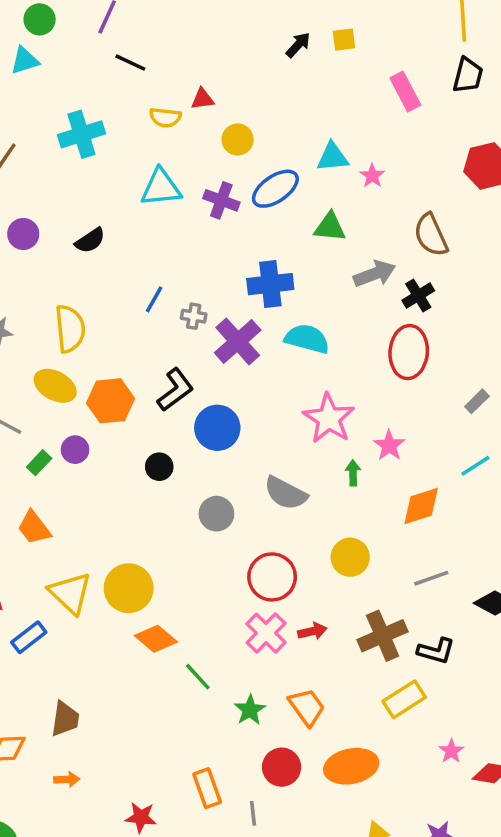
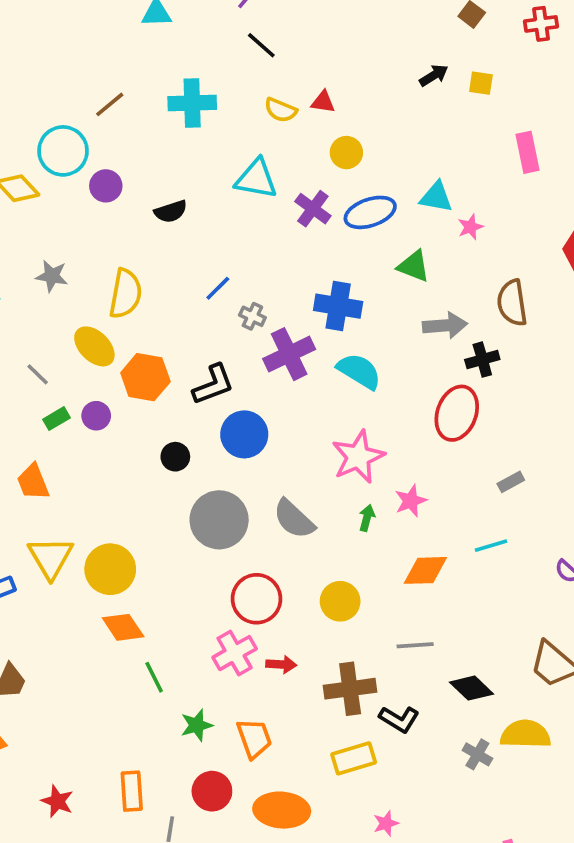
gray circle: (216, 514) -> (219, 520), size x1.6

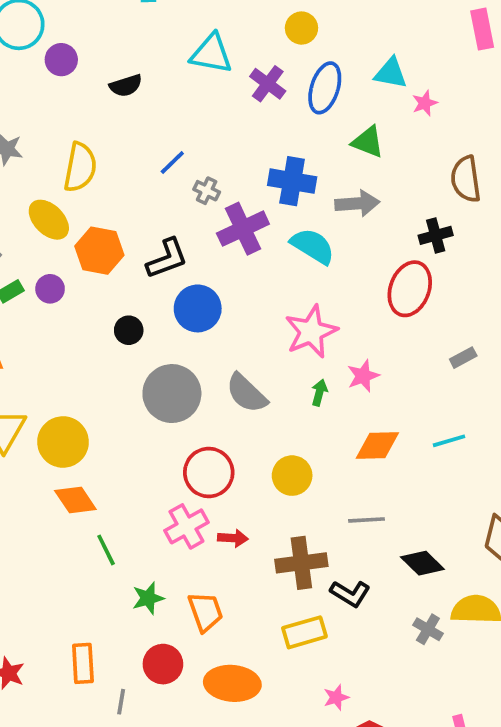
blue ellipse: (370, 212) -> (325, 88), turned -54
gray arrow: (445, 325) -> (357, 203), moved
cyan line: (491, 546) -> (449, 441), moved

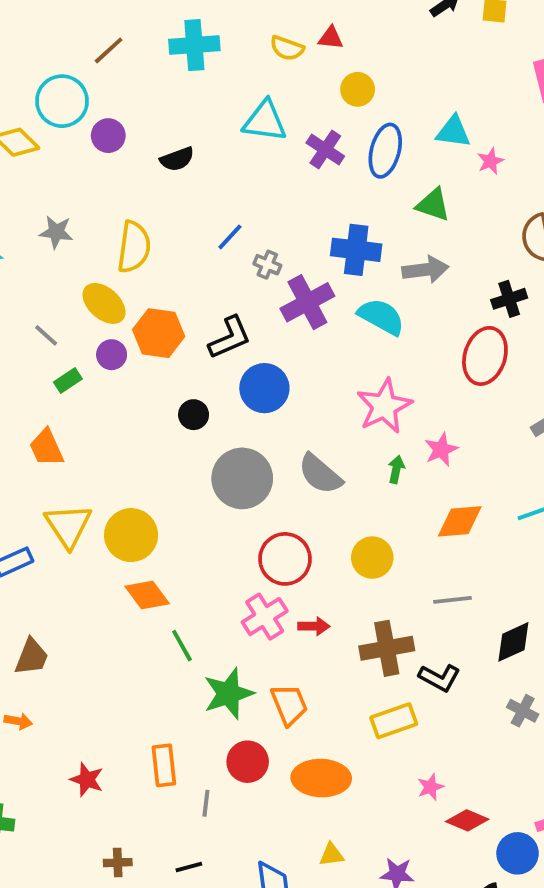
purple circle: (50, 289) -> (112, 355), moved
black diamond: (422, 563) -> (513, 642), turned -66
green star: (148, 598) -> (229, 694), size x1.5

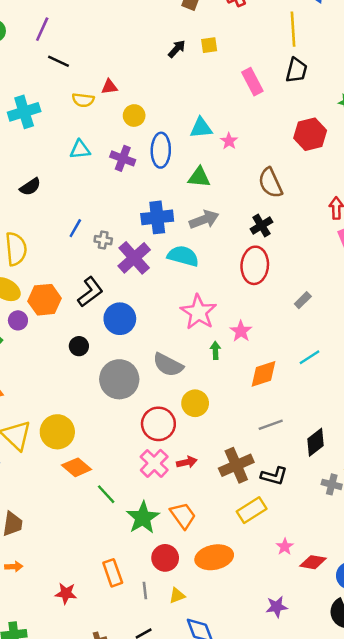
cyan triangle: (265, 121) -> (80, 149), size x0.7
yellow circle: (372, 558) -> (195, 403), moved
yellow triangle: (332, 855) -> (177, 596), moved

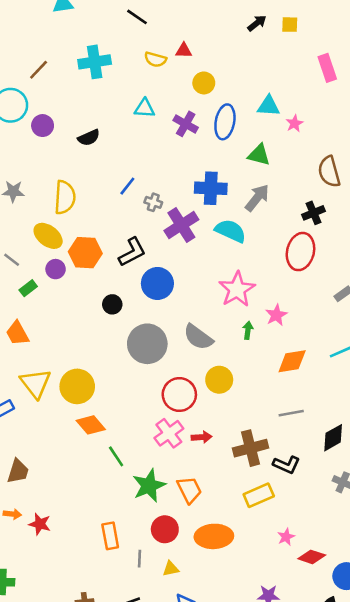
gray arrow: (204, 220) -> (257, 198), turned -40
red star: (66, 593) -> (40, 524), moved

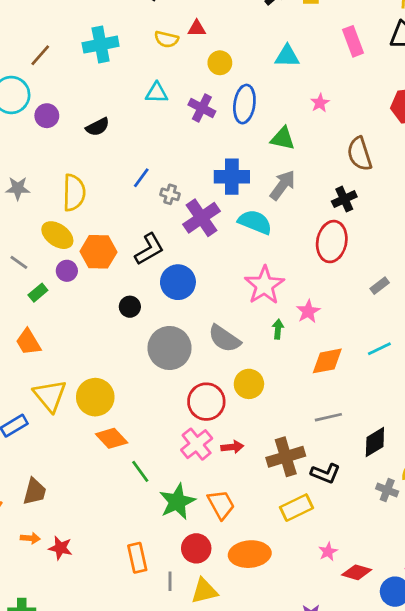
cyan triangle: (269, 106) -> (287, 56), moved
yellow triangle: (171, 569) -> (204, 591), size x1.5

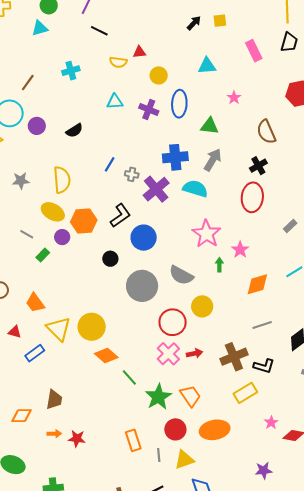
cyan cross: (101, 45) -> (71, 71), size x0.7
orange trapezoid: (28, 342) -> (35, 303), moved

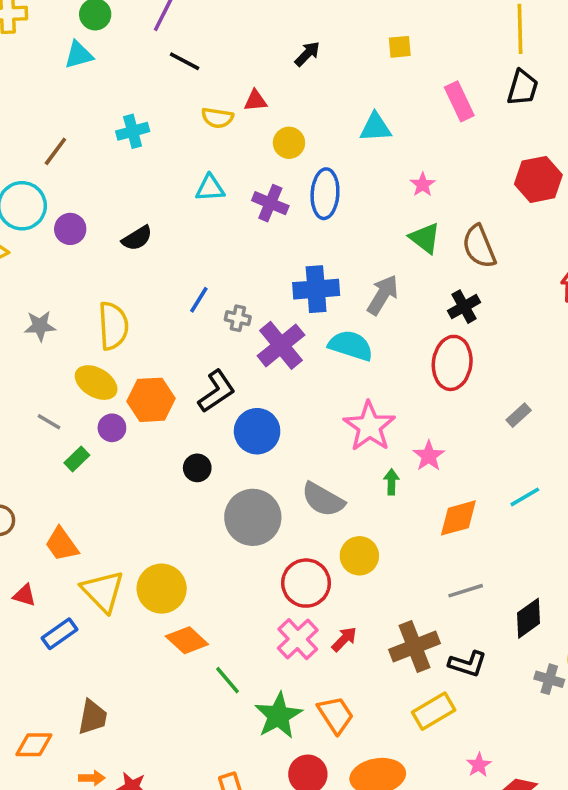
black arrow: (194, 23) -> (307, 54), moved
green triangle: (210, 126) -> (425, 238), moved, turned 30
red arrow: (194, 353) -> (344, 639), turned -35

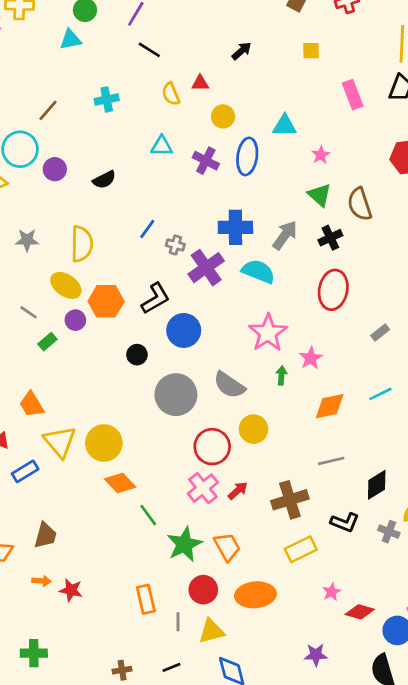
yellow semicircle: (217, 118) -> (171, 94), turned 55
cyan triangle: (375, 127) -> (285, 126), moved
black cross: (464, 307) -> (330, 238), moved
black L-shape: (468, 664) -> (345, 522), moved

